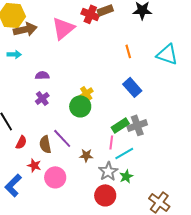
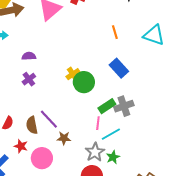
green circle: (80, 106) -> (84, 82), moved
brown star: (86, 155) -> (64, 138), moved

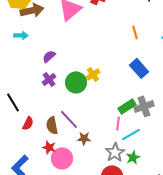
purple semicircle: (29, 56) -> (49, 56), turned -40
green circle: (84, 82) -> (76, 82), moved
red star: (21, 146) -> (49, 147), moved

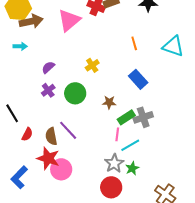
yellow cross: (93, 74) -> (92, 65), moved
brown star: (84, 138) -> (109, 102), moved
red star: (49, 147) -> (48, 158), size x1.6

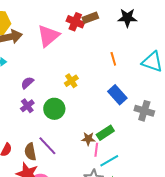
brown star: (109, 102) -> (88, 139), moved
gray cross: (143, 117) -> (144, 111), moved, turned 36

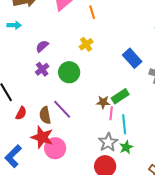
orange line: (113, 59) -> (92, 12), moved
cyan line: (109, 161) -> (124, 124), turned -66

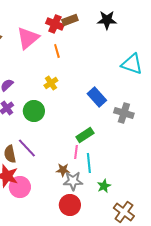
brown star: (103, 102) -> (63, 170), moved
gray star: (108, 142) -> (73, 181), turned 30
green star: (126, 147) -> (104, 186), moved

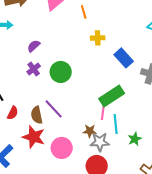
yellow cross: (51, 83) -> (98, 38), moved, turned 32
green rectangle: (85, 135) -> (112, 96), size x1.4
green star: (104, 186) -> (135, 139), moved
pink circle: (20, 187) -> (62, 148), moved

